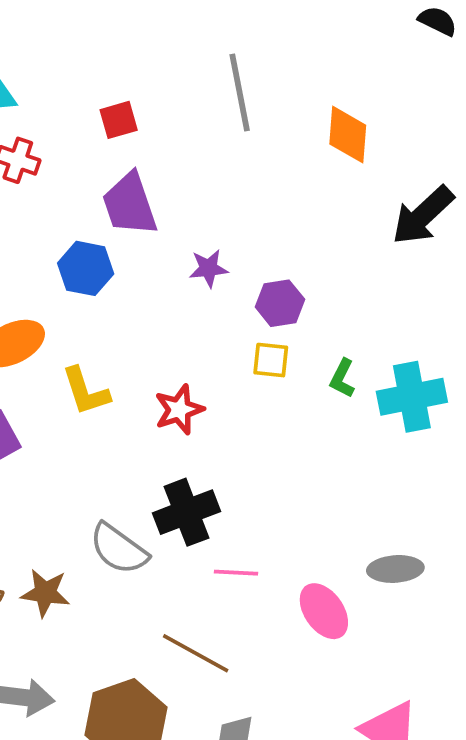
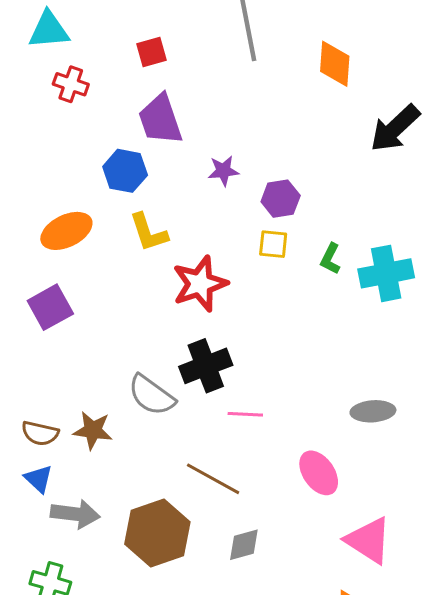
yellow L-shape: (86, 391) -> (149, 232), moved
red star: (179, 410) -> (200, 284), size x1.4
pink ellipse: (324, 611) -> (319, 473), moved

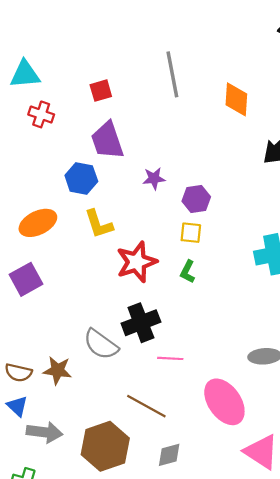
green L-shape: (330, 259) -> (188, 272), moved
pink ellipse: (319, 473) -> (224, 402), size x1.4

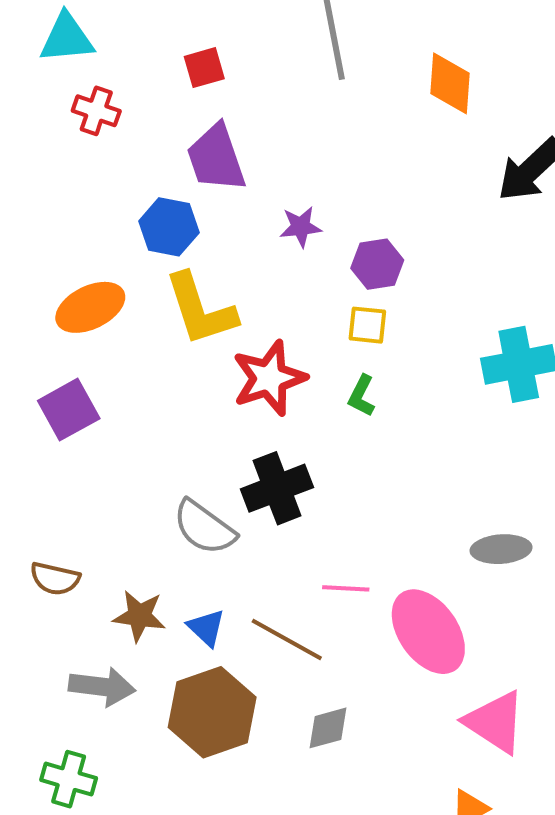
yellow L-shape: (99, 224) -> (200, 309), size x1.4
pink line: (170, 358) -> (346, 588), moved
brown star: (57, 370) -> (139, 616), moved
blue triangle: (17, 406) -> (206, 628), moved

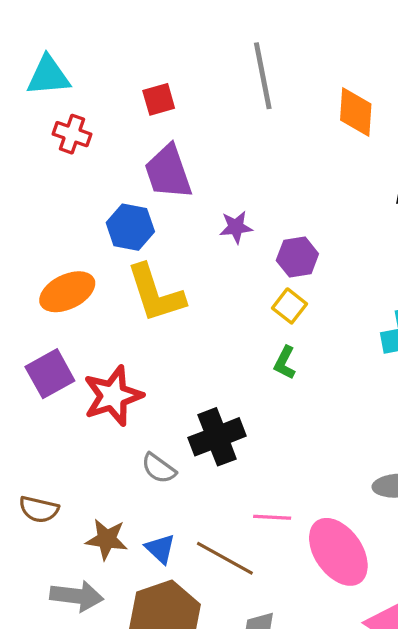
yellow square: (367, 325) -> (290, 306), turned 32
red star: (269, 378) -> (113, 396), moved
gray semicircle: (204, 527) -> (159, 468), size x0.7

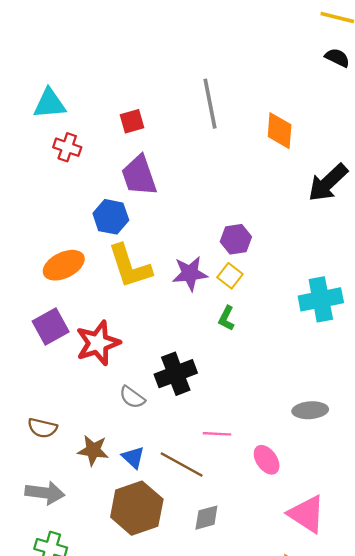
purple star: (236, 227) -> (190, 273), moved, size x1.4
pink ellipse: (338, 552) -> (267, 460), size x0.6
gray arrow: (77, 596) -> (45, 493), moved

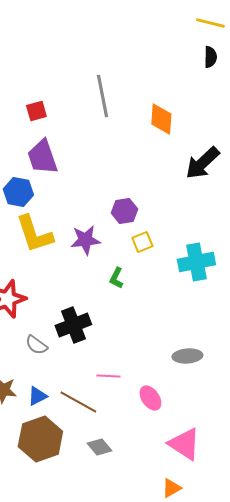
black semicircle: (337, 58) -> (210, 57), turned 65
yellow square: (230, 276) -> (142, 242), moved, turned 30
blue triangle: (133, 457) -> (37, 396), turned 50
gray diamond: (206, 518) -> (99, 447), turned 65

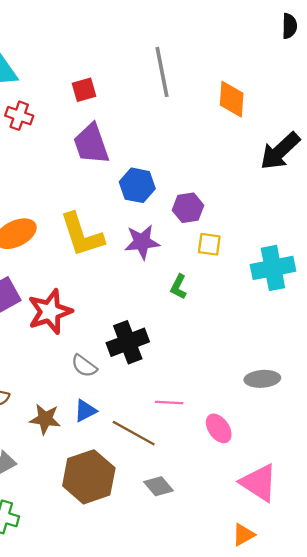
blue hexagon: (18, 192) -> (137, 185), moved
yellow square: (142, 242) -> (209, 244), turned 30
blue triangle: (37, 396) -> (85, 411), moved

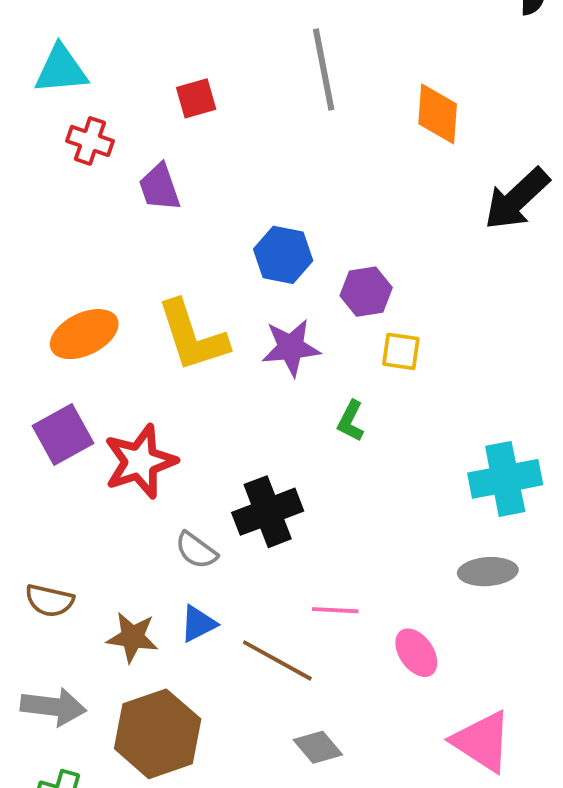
purple trapezoid: (91, 144) -> (160, 187), moved, size x0.7
cyan cross: (273, 268) -> (505, 479), moved
brown hexagon: (89, 477) -> (158, 734), moved

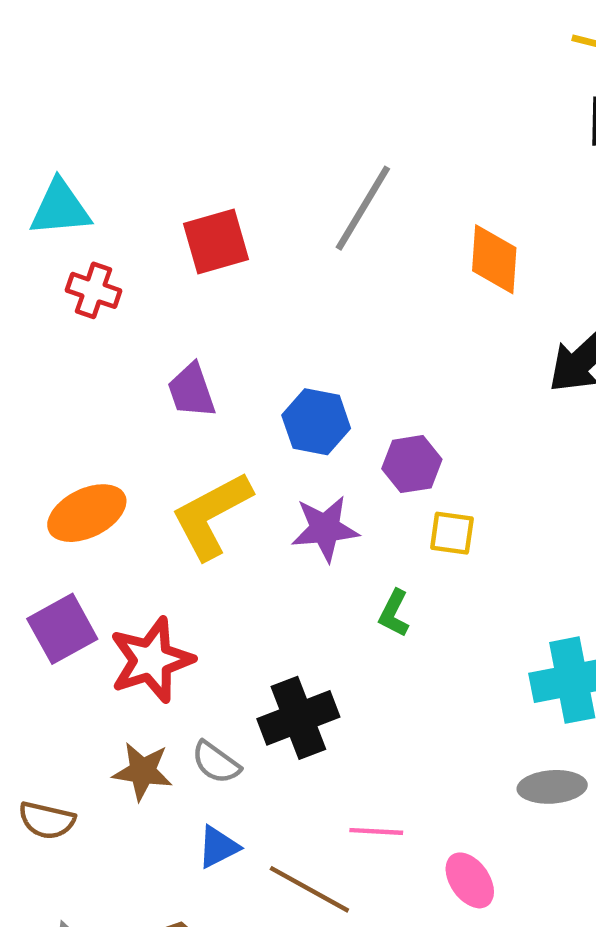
gray line: (324, 69) -> (363, 208), turned 42
red square: (196, 98) -> (216, 241), size x1.4
purple trapezoid: (160, 187) -> (191, 391), moved
yellow L-shape: (192, 336) -> (212, 515), turned 80
brown star: (132, 637) -> (142, 771), moved

